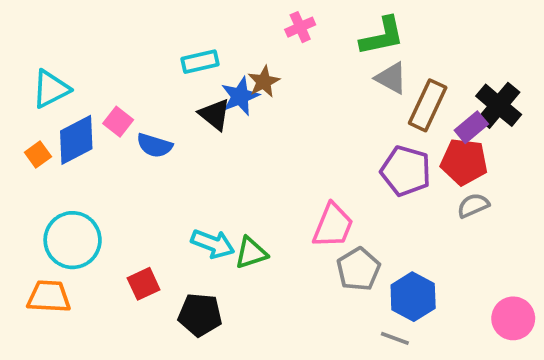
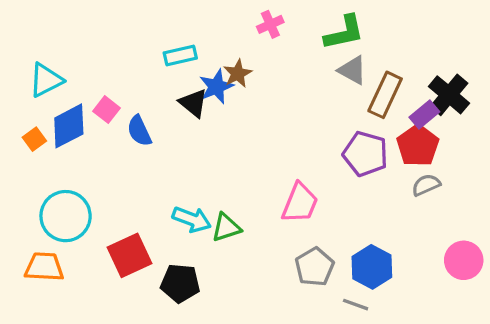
blue semicircle: (154, 145) -> (139, 131), turned 48
red pentagon: (464, 162) -> (418, 146), turned 30
gray pentagon: (358, 269) -> (315, 267), moved
red square: (144, 284) -> (129, 255), size x1.5
pink circle: (513, 318) -> (464, 260), moved

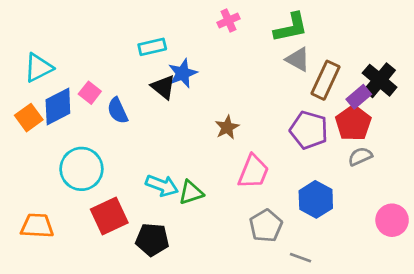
brown star: (238, 74) -> (227, 127), moved
orange square: (34, 139) -> (29, 118), size x1.4
cyan circle: (66, 216) -> (81, 169), moved
blue hexagon: (372, 267) -> (316, 199), moved

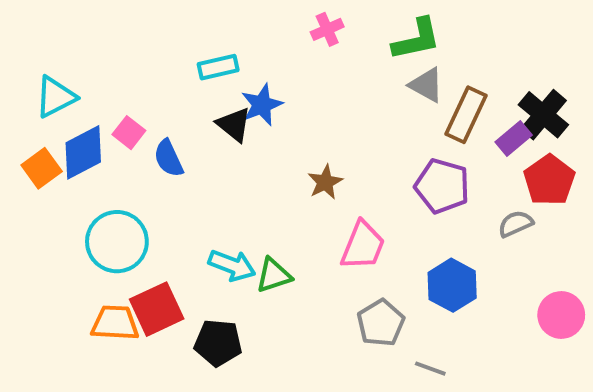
red pentagon: (353, 123) -> (549, 180), moved
orange trapezoid: (37, 226) -> (115, 323), moved

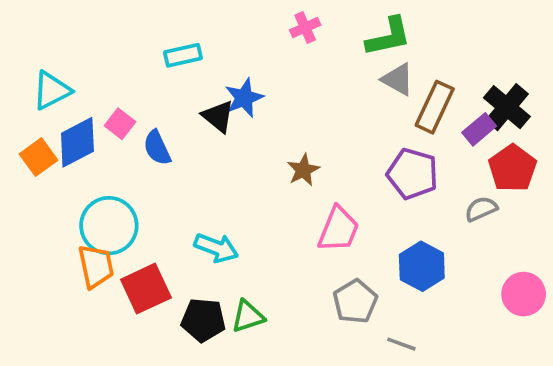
cyan rectangle: (218, 67) -> (183, 55), moved
green triangle: (274, 275) -> (248, 316), moved
orange trapezoid: (115, 323) -> (96, 266), moved, turned 75

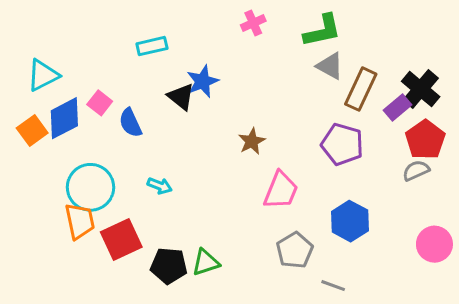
gray semicircle: (481, 209) -> (416, 170), moved
cyan arrow: (216, 248) -> (160, 186), moved, size x0.7

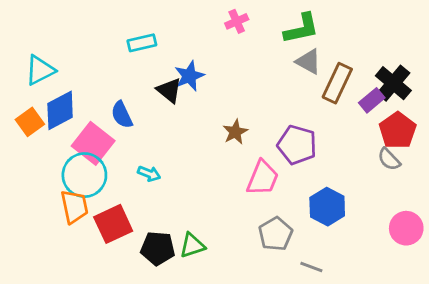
pink square: (100, 103) -> (93, 143), moved, size x1.8
purple pentagon: (342, 144) -> (297, 145), moved
gray semicircle: (416, 170) -> (389, 159), turned -110

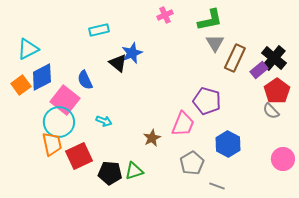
gray triangle: (309, 62) -> (215, 43), turned 30
brown star: (235, 132) -> (152, 138), moved

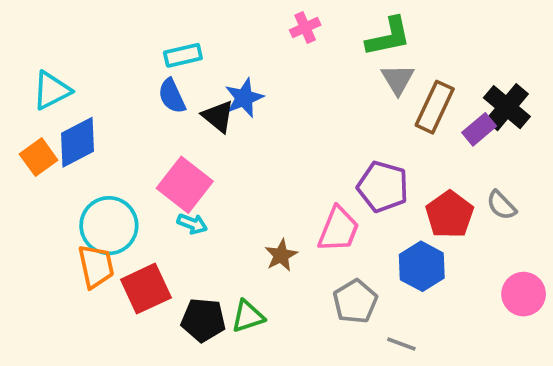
blue semicircle: (85, 80) -> (172, 96), moved
red pentagon: (277, 91) -> (450, 214), moved
pink square: (65, 100) -> (185, 185), moved

